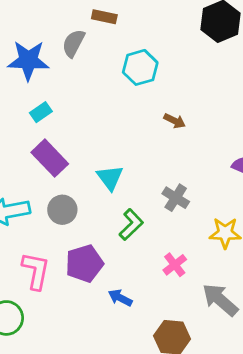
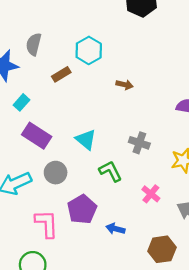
brown rectangle: (104, 17) -> (61, 74), moved, turned -30
green L-shape: (131, 225) -> (110, 171), turned -60

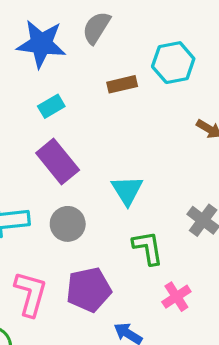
pink cross: (151, 194) -> (176, 297), moved

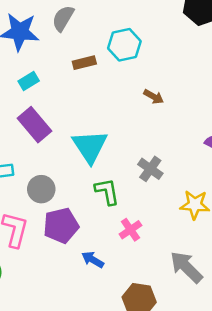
cyan triangle: (127, 190) -> (90, 146), size x1.4
gray circle: (68, 224) -> (41, 189), moved

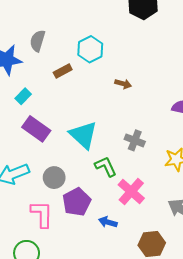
pink cross: (130, 230) -> (131, 192), size x1.5

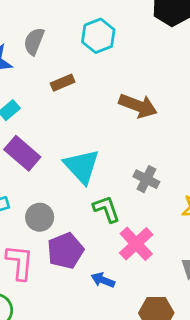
cyan hexagon: (90, 49) -> (98, 36), moved
brown arrow: (123, 84) -> (138, 106), size x1.8

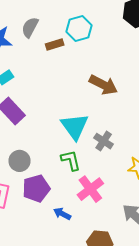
brown rectangle: (63, 83) -> (55, 44), moved
cyan triangle: (82, 166) -> (75, 126), moved

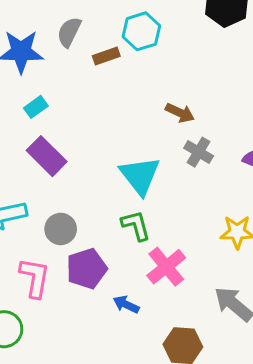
brown arrow: (103, 85) -> (180, 113), size x0.7
gray cross: (104, 141) -> (199, 152), moved

